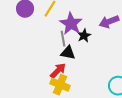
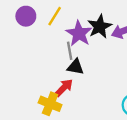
black star: (84, 36) -> (100, 27), moved, size x1.5
yellow cross: (60, 85) -> (50, 104), moved

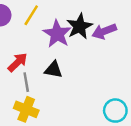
gray line: (70, 51) -> (26, 82), moved
red arrow: (64, 88) -> (18, 62), moved

